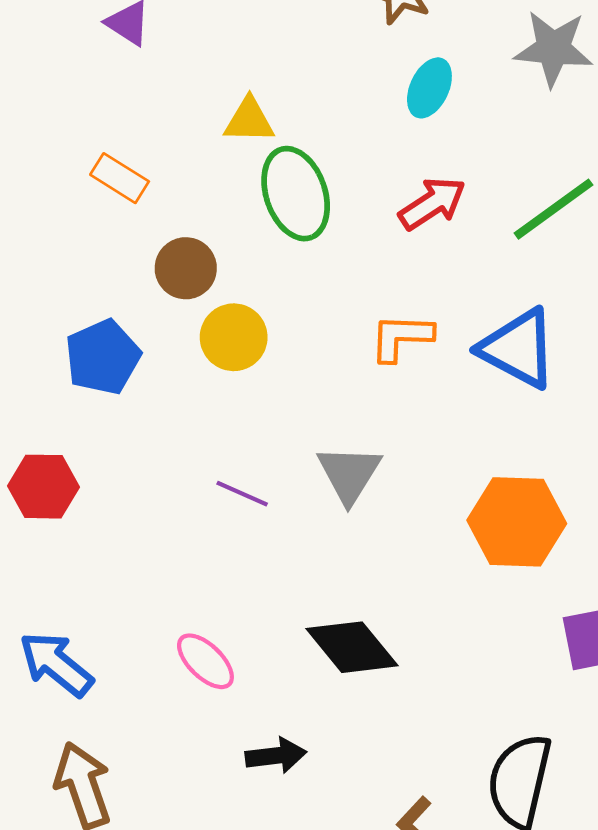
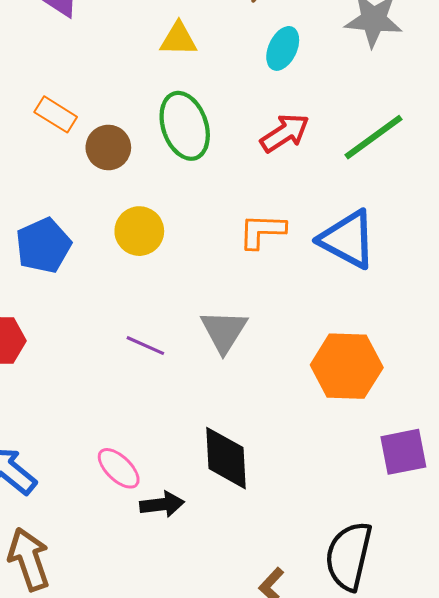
yellow triangle: (249, 120) -> (178, 39), moved
brown circle: (186, 268) -> (108, 147), moved
black diamond: (352, 647) -> (226, 458), turned 36
black arrow: (276, 756) -> (162, 504), moved

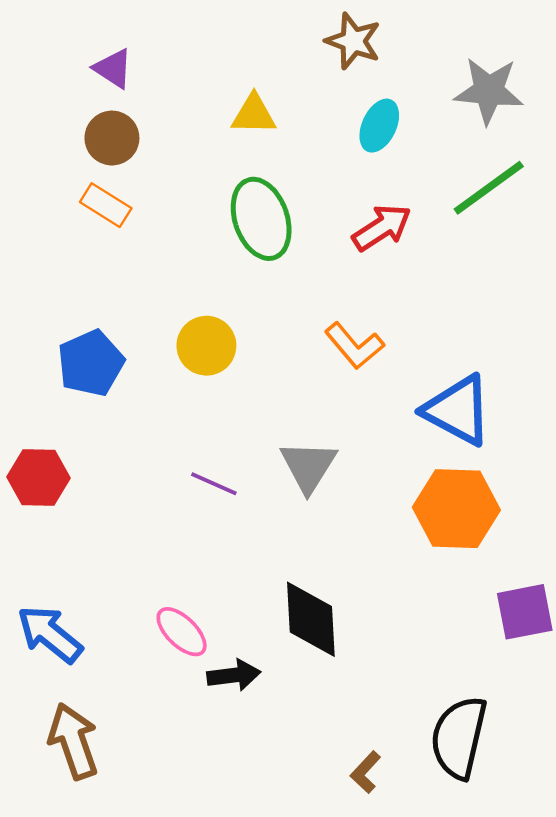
green line: (373, 137) -> (489, 188), moved
brown circle: (108, 147) -> (112, 138), moved
orange L-shape: (262, 231) -> (354, 346), turned -132
blue triangle: (348, 239) -> (458, 410), moved

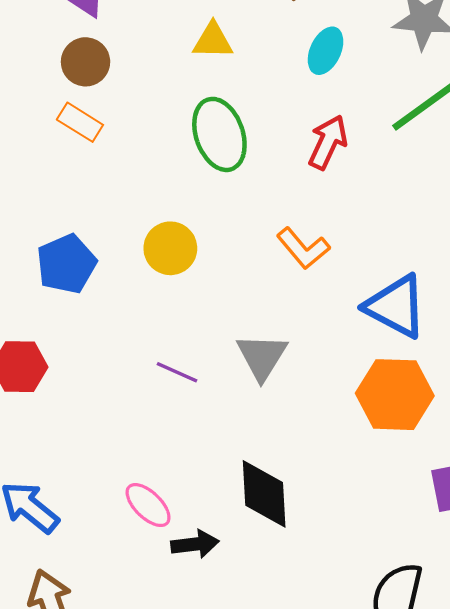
red arrow: (382, 228) -> (328, 142), turned -32

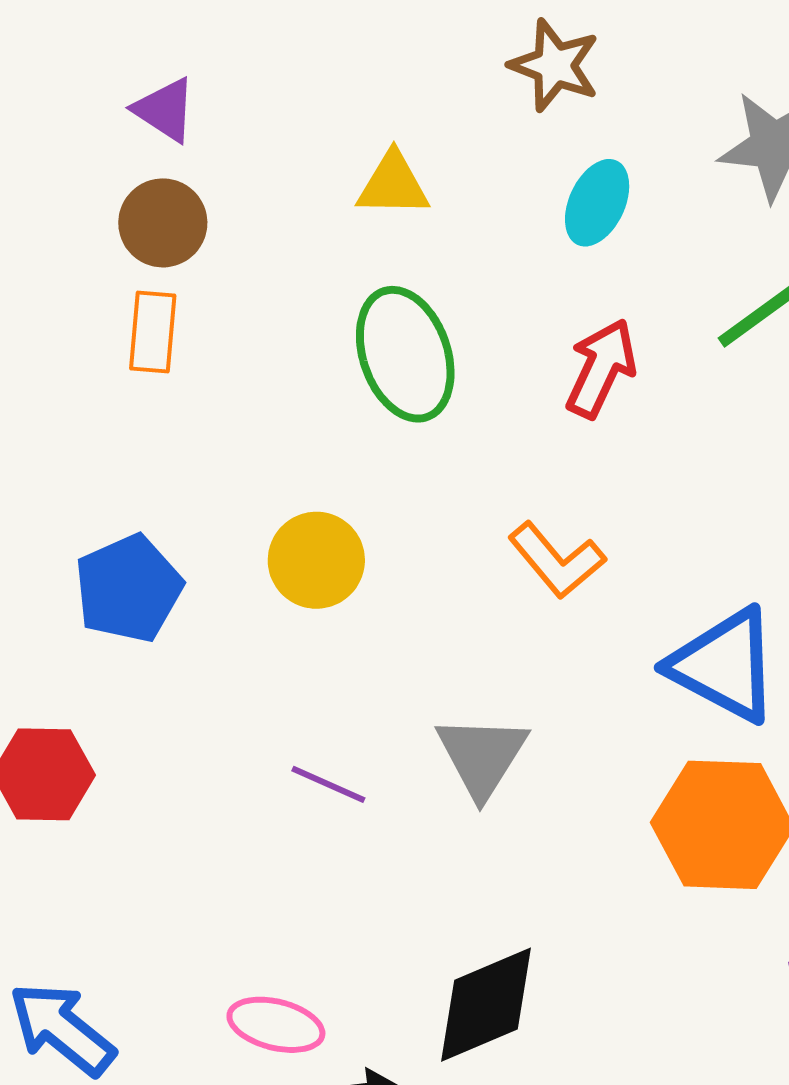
orange rectangle: (80, 122) -> (153, 332), turned 63
black diamond: (264, 494) -> (486, 1005), turned 70
pink ellipse: (148, 505) -> (276, 1025), turned -30

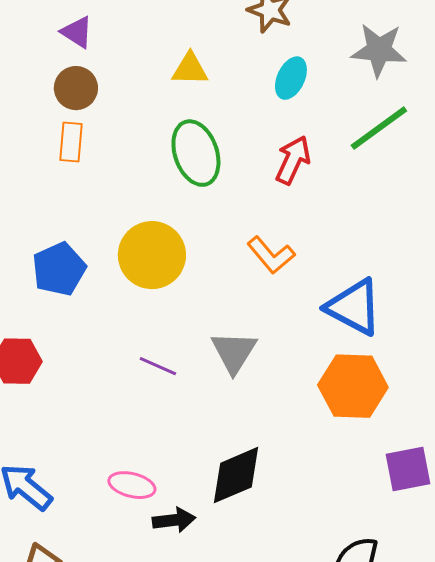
yellow circle: (316, 560) -> (152, 255), size x1.4

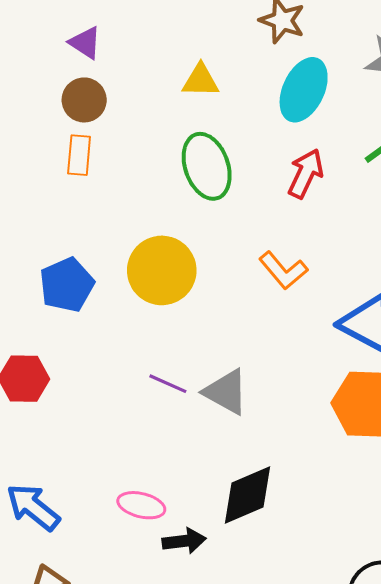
cyan ellipse: (291, 78) -> (304, 90), size x1.5
gray triangle: (234, 352) -> (226, 392), moved, turned -33

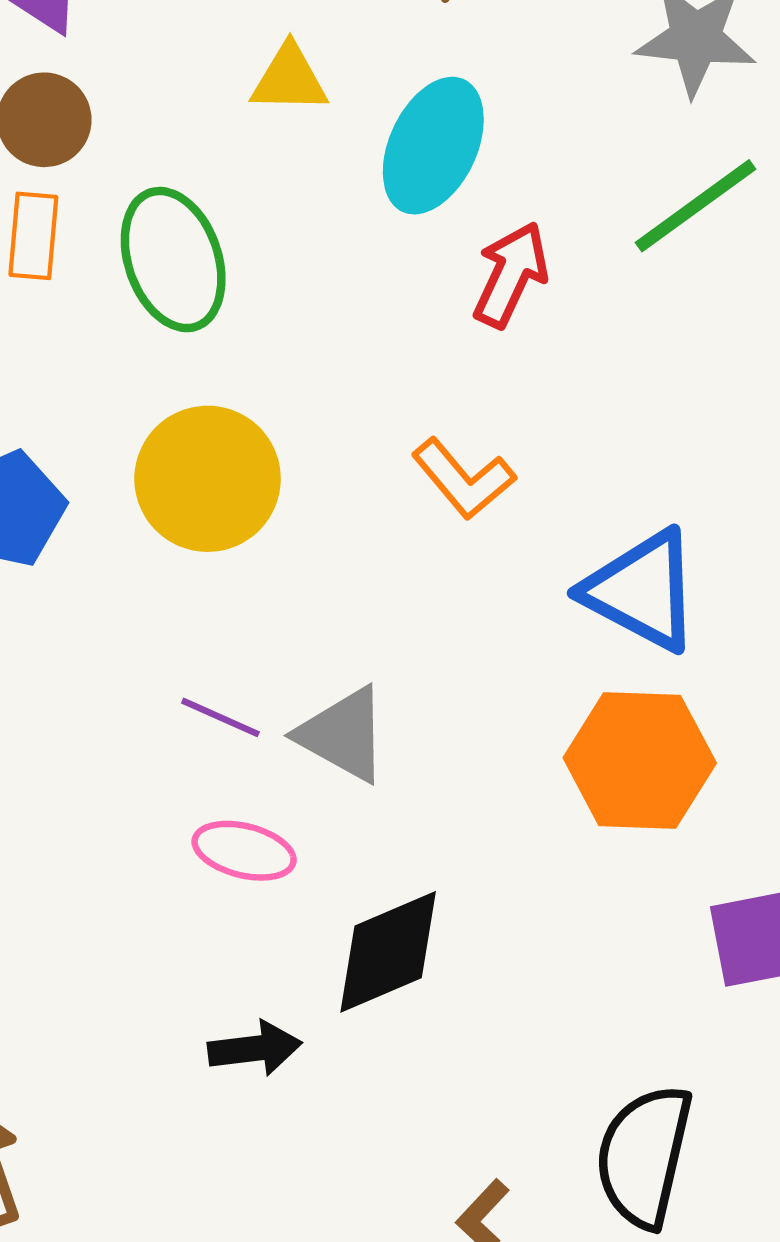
cyan ellipse: (304, 90) -> (433, 146), moved
green ellipse: (207, 166) -> (173, 260), moved
pink ellipse: (141, 505) -> (244, 851), moved

